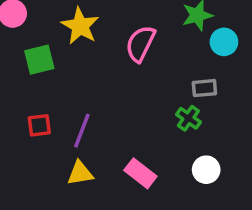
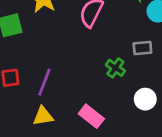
green cross: (188, 118) -> (115, 68), moved
white circle: (206, 170) -> (145, 99), moved

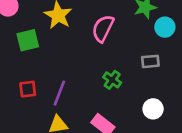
green cross: (115, 68) -> (112, 80), moved

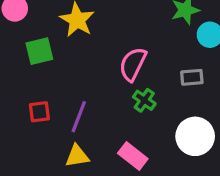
pink semicircle: (103, 28) -> (133, 64), moved
white circle: (153, 109) -> (195, 136), size x1.5

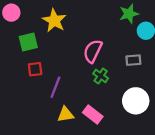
red square: (39, 112) -> (35, 69), moved
yellow triangle: (77, 156) -> (66, 114), moved

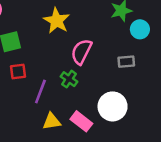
yellow star: (54, 21) -> (57, 21), moved
green cross: (101, 76) -> (69, 79), moved
white circle: (136, 101) -> (113, 106), moved

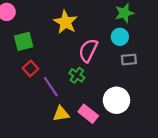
cyan circle: (140, 29) -> (120, 37), moved
red square: (18, 72) -> (30, 69), turned -35
purple line: (40, 91) -> (51, 87), turned -55

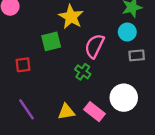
green square: (24, 41) -> (51, 41), moved
red square: (30, 69) -> (23, 65), moved, turned 35
purple line: (51, 87) -> (26, 109), moved

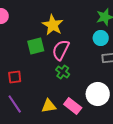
pink semicircle: (94, 46) -> (61, 50), moved
red square: (23, 65) -> (15, 77), moved

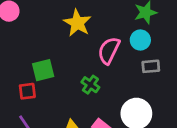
green square: (36, 46) -> (43, 70), moved
pink semicircle: (61, 50) -> (109, 51), moved

